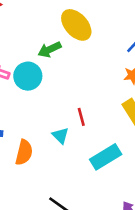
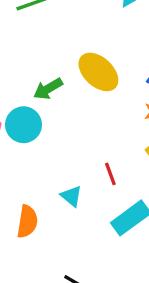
yellow ellipse: (76, 25) -> (98, 72), moved
red line: (81, 117) -> (110, 174), moved

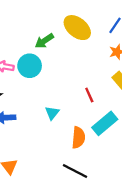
cyan triangle: (71, 196) -> (52, 113), moved, turned 32
orange semicircle: (27, 222) -> (78, 138), moved

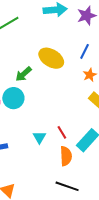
red line: (89, 95) -> (62, 132), moved

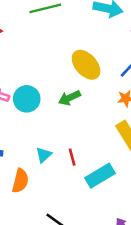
green arrow: (24, 74) -> (69, 98), moved
orange semicircle: (66, 156) -> (20, 181), moved

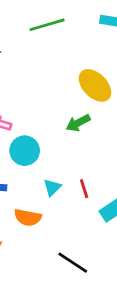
cyan circle: (27, 99) -> (25, 151), moved
orange semicircle: (20, 181) -> (28, 217), turned 90

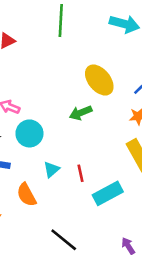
green line: (47, 25) -> (61, 21), turned -76
orange semicircle: (28, 217) -> (26, 195), turned 45

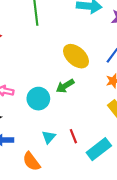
cyan circle: (29, 133) -> (38, 99), moved

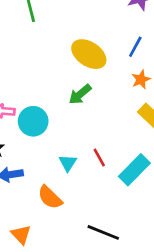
cyan circle: (38, 99) -> (33, 121), moved

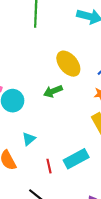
red line: (99, 158) -> (49, 166), moved

